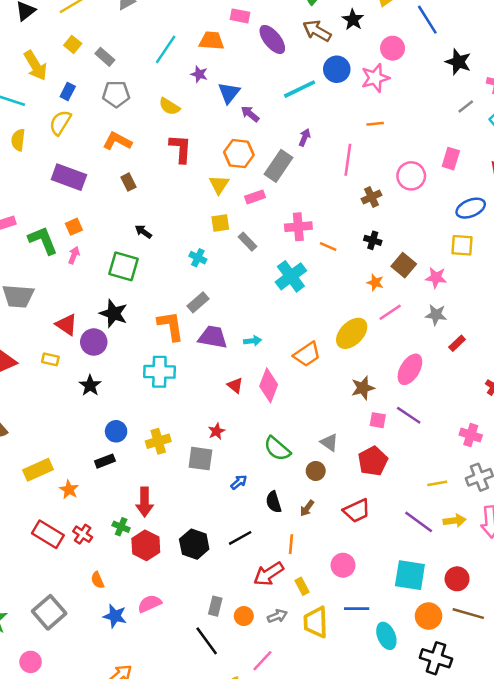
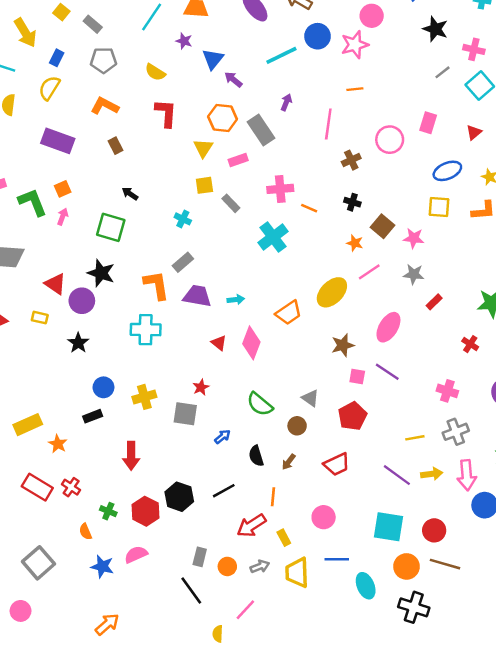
gray rectangle: (279, 166) -> (261, 130), turned -68
green cross: (121, 527) -> (108, 511), moved
red hexagon: (146, 545) -> (146, 511), moved

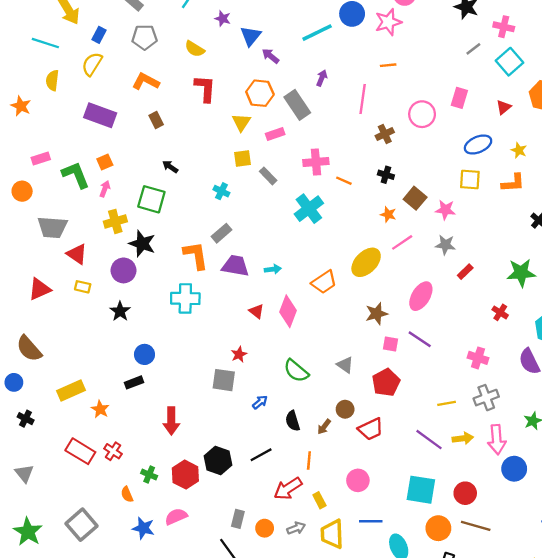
red triangle: (55, 284) -> (77, 254), moved
yellow cross: (144, 397) -> (115, 221), moved
brown circle: (297, 426) -> (345, 409), moved

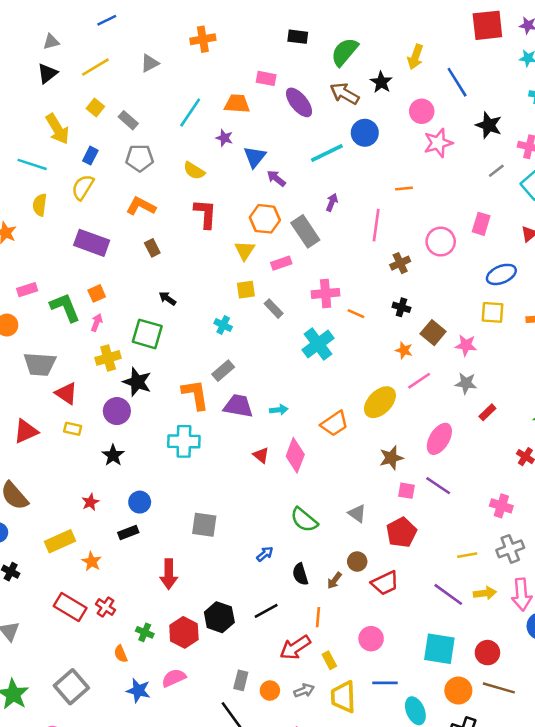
pink star: (388, 22) -> (438, 143), moved
red star: (239, 354) -> (90, 502), moved
gray square: (224, 380) -> (204, 525), moved

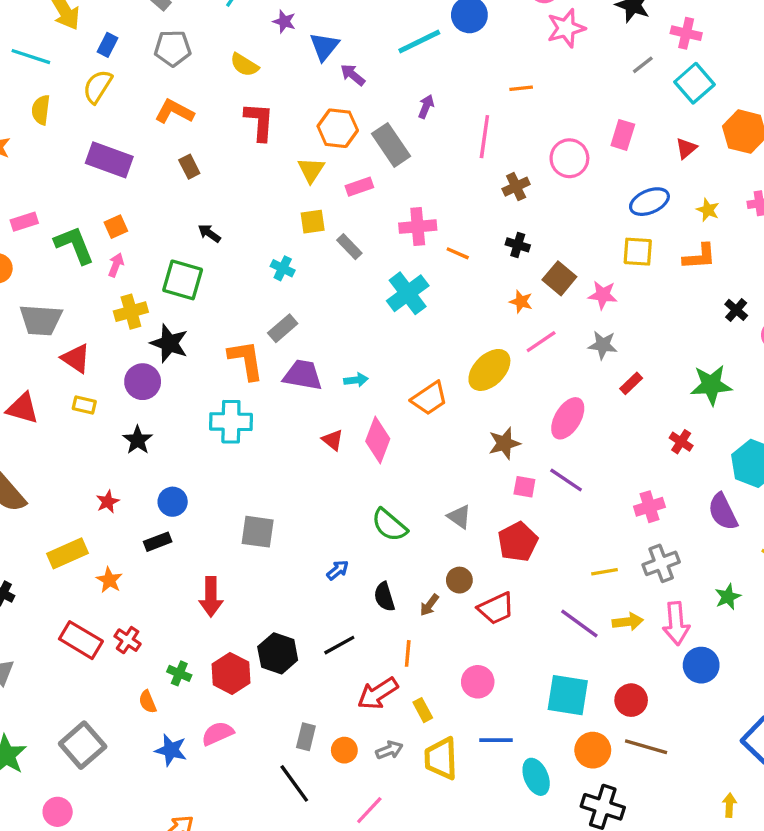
red triangle: (26, 431) -> (23, 408), turned 40
pink cross: (501, 506) -> (649, 507), turned -35

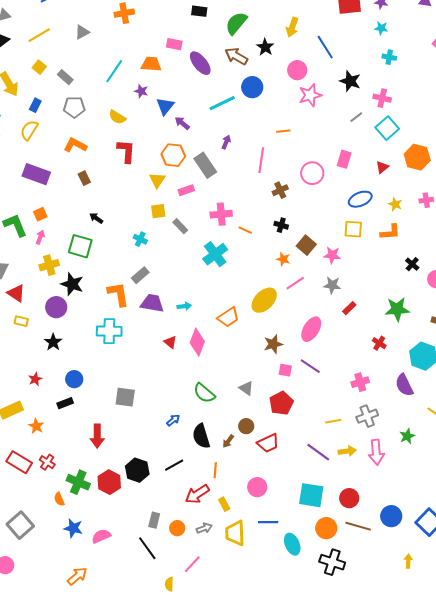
black semicircle: (384, 597) -> (201, 436), size x1.4
blue circle: (701, 665) -> (391, 516), moved
green cross: (179, 673) -> (78, 482), size x1.6
pink semicircle: (218, 733) -> (101, 536), moved

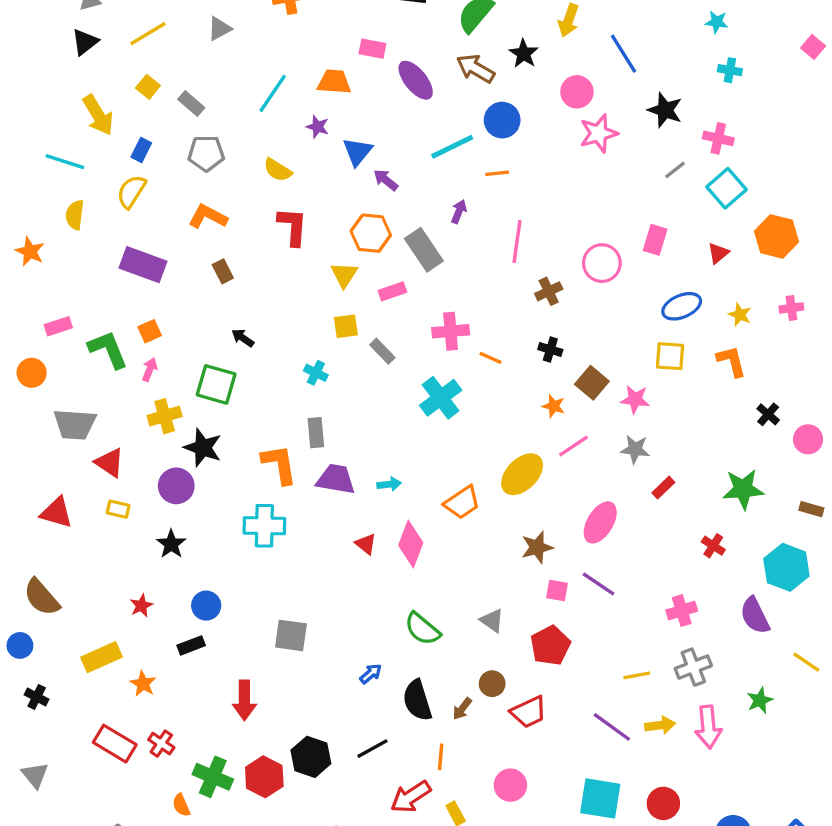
orange line: (283, 131) -> (497, 173), moved
orange L-shape: (390, 232) -> (732, 361), turned -100
gray rectangle: (140, 275) -> (316, 433), turned -54

